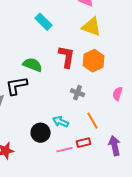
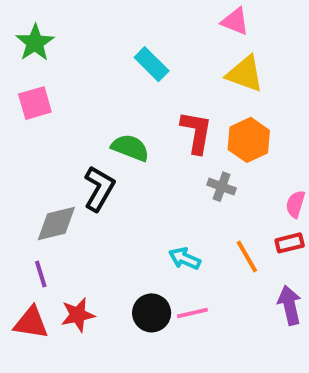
black L-shape: (17, 86) -> (99, 189), turned 130
gray cross: (78, 93) -> (222, 187), moved
black circle: (41, 133) -> (152, 313), moved
red rectangle: (84, 143) -> (290, 243), moved

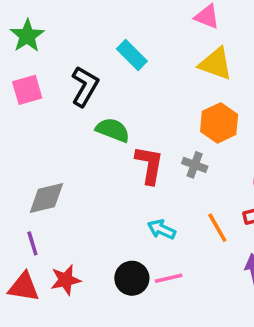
red L-shape: (196, 132) -> (149, 165), moved
black L-shape: (99, 189) -> (85, 86), moved

